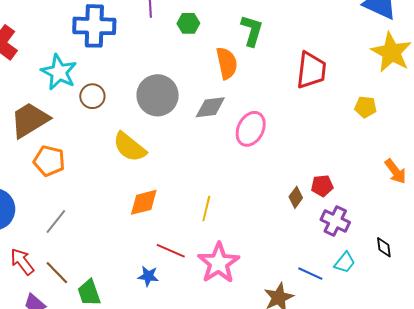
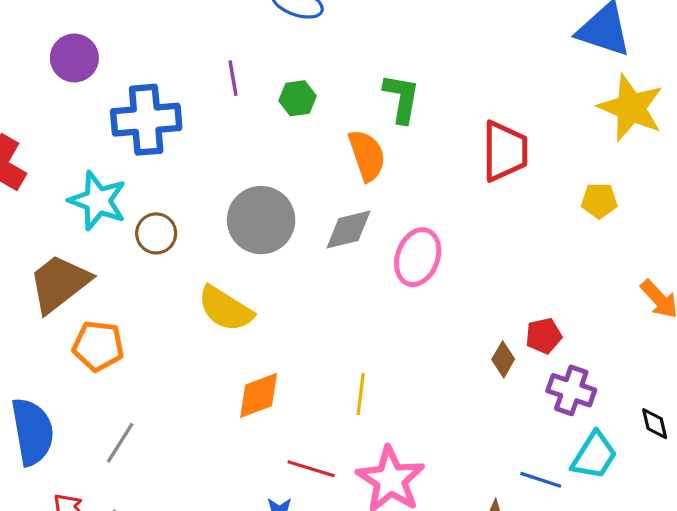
cyan trapezoid: (345, 263) -> (594, 456), size x1.4

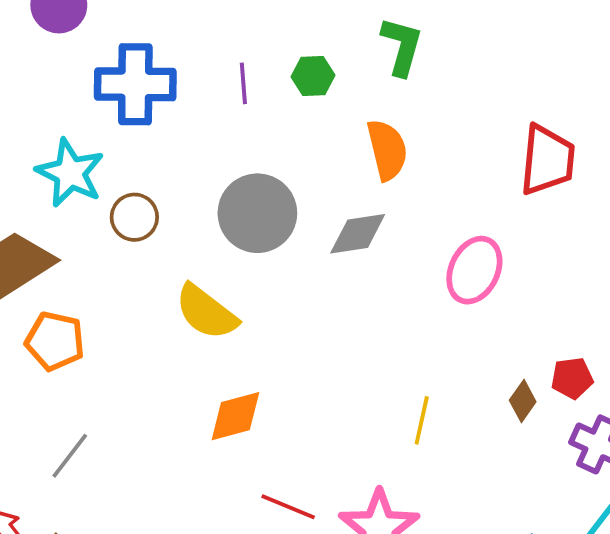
purple line: (233, 78) -> (243, 83), moved
green L-shape: (402, 98) -> (402, 46), moved
pink ellipse: (418, 257) -> (474, 270), moved
yellow line: (361, 394) -> (422, 420), moved

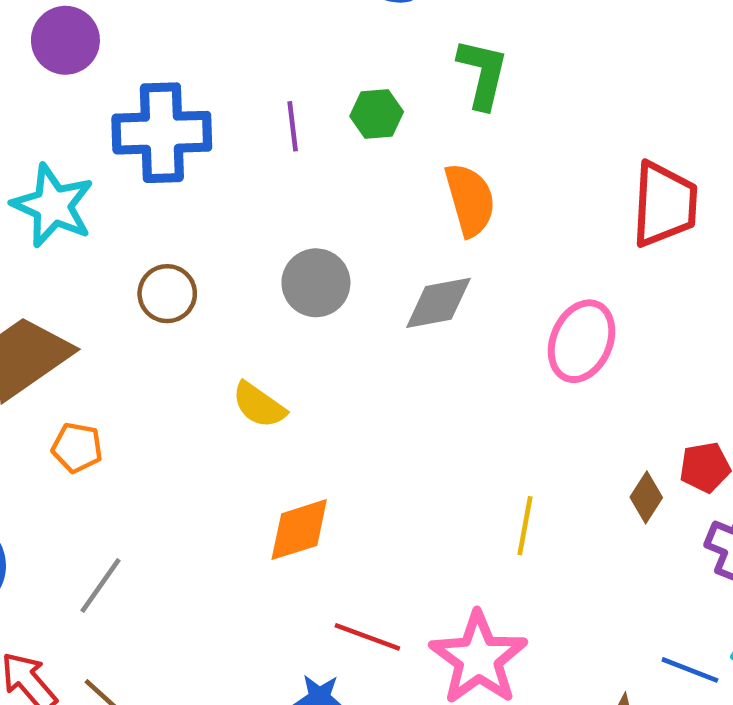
cyan star: (70, 173) -> (53, 206), moved
gray circle: (257, 213) -> (316, 283), size x0.7
yellow semicircle: (206, 312) -> (259, 405), size x0.7
orange pentagon: (55, 341) -> (77, 447), size x0.7

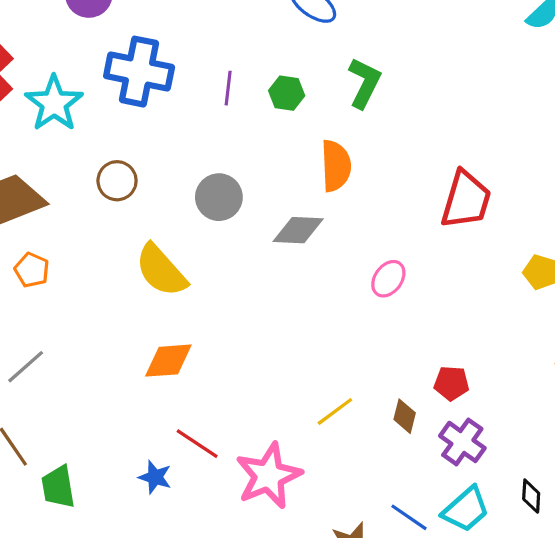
pink ellipse: (581, 341) -> (388, 279), size x0.7
yellow semicircle: (259, 405) -> (161, 270), size x1.5
brown diamond: (646, 497) -> (405, 416), moved, turned -32
yellow line: (525, 526) -> (335, 411), moved, turned 30

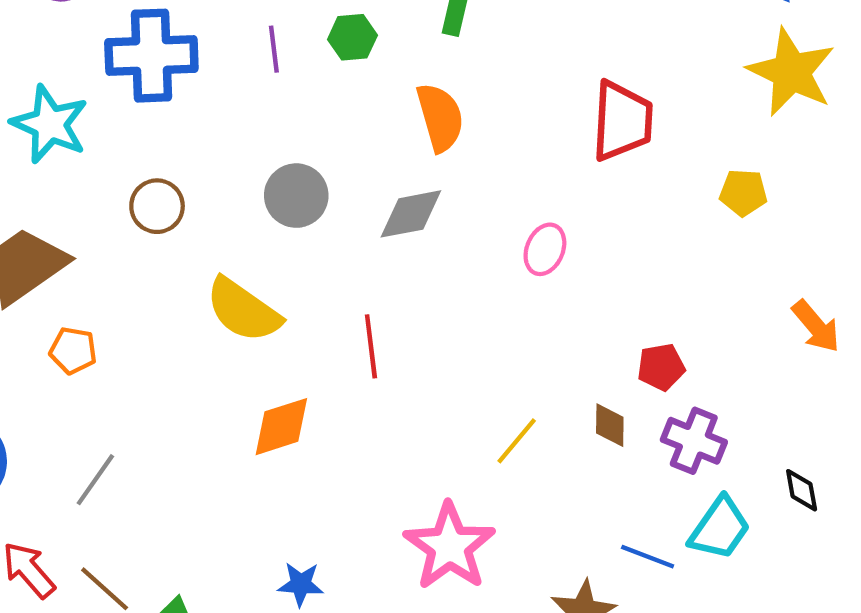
red line: (197, 444) -> (371, 346), moved, turned 63

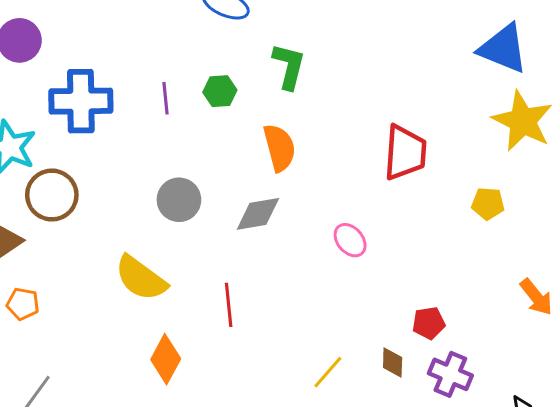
brown circle: (157, 206) -> (52, 195), moved, size x1.4
pink ellipse: (545, 249) -> (350, 240), turned -64
orange diamond: (281, 427) -> (166, 359), turned -45

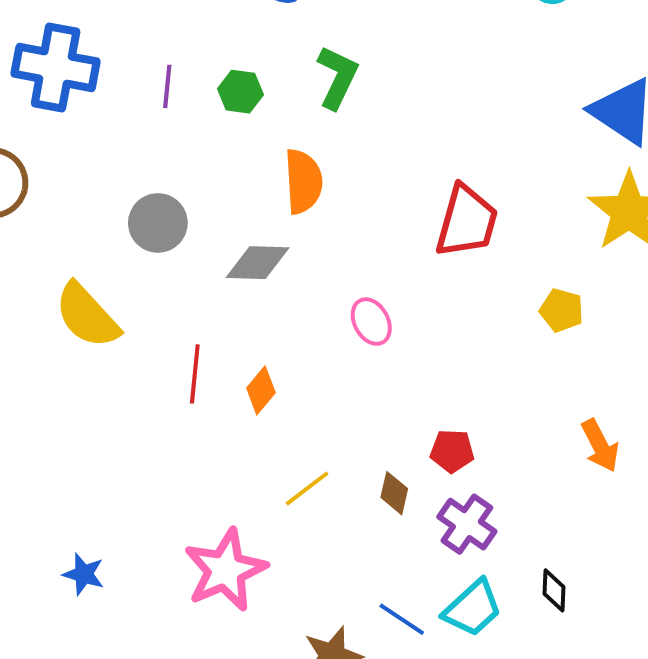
orange diamond: (166, 359) -> (261, 390), moved, size x0.7

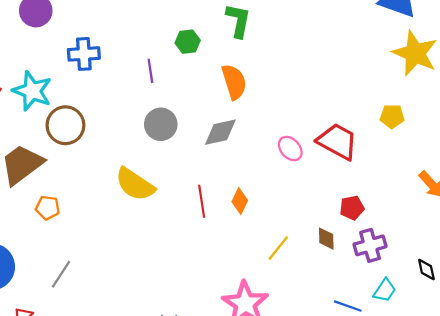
blue cross: (56, 68) -> (84, 54), size x0.7
purple line: (167, 86) -> (150, 71), moved
red trapezoid: (467, 221) -> (337, 141), moved, turned -63
purple cross: (467, 524) -> (370, 245), turned -36
cyan trapezoid: (473, 608) -> (385, 290), size x0.7

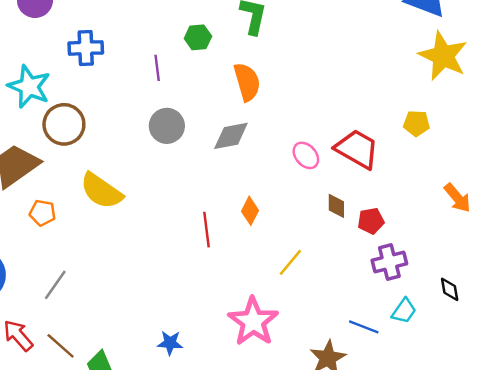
yellow semicircle: (135, 184) -> (101, 191), moved
red line: (202, 201) -> (207, 230), moved
brown diamond: (326, 239) -> (336, 206), moved

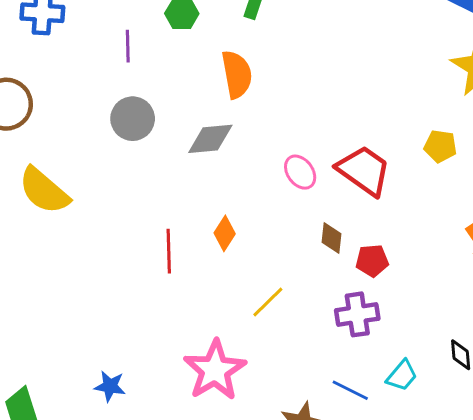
purple cross: (389, 262) -> (357, 314), moved

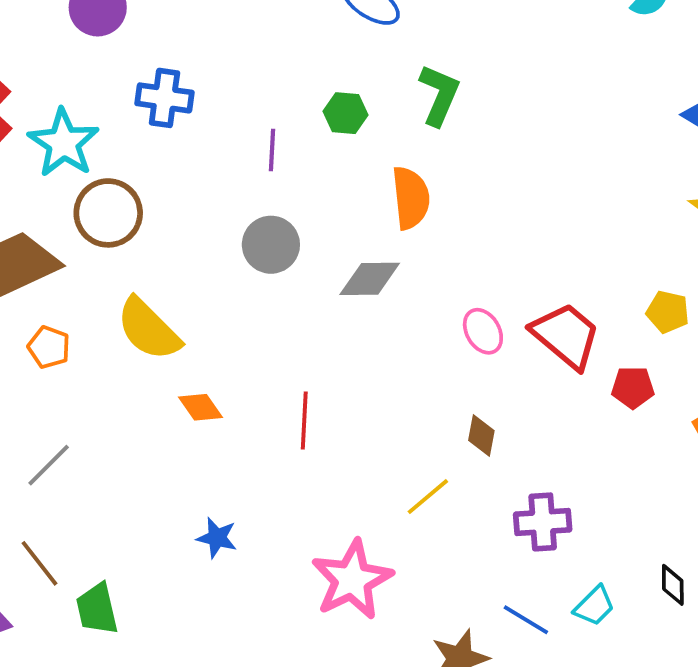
orange diamond: (225, 233) -> (201, 407), moved, turned -72
brown diamond: (331, 238) -> (481, 436), moved
red pentagon: (372, 261) -> (633, 387), moved
blue star: (110, 386) -> (217, 538), moved

